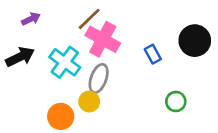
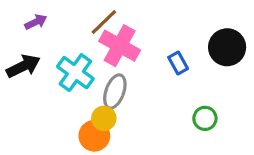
orange circle: (61, 116) -> (94, 136), moved

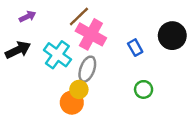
green circle: (205, 118) -> (144, 89), moved

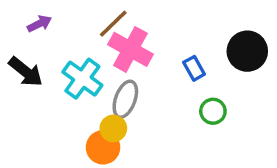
black arrow: (18, 50) -> (26, 72), turned 65
green circle: (144, 89) -> (213, 111), moved

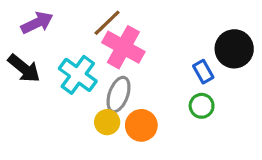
purple arrow: (39, 24) -> (37, 23), size x1.4
blue rectangle: (194, 68) -> (203, 72), moved
orange circle: (103, 147) -> (141, 125), moved

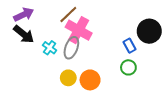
black arrow: (24, 68) -> (24, 34), moved
cyan cross: (78, 75) -> (50, 48), size x0.6
gray ellipse: (119, 94) -> (71, 48), moved

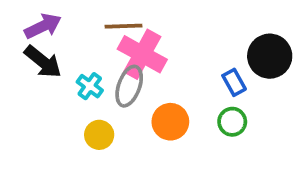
brown line: (68, 15) -> (124, 26), turned 42
yellow circle: (68, 78) -> (99, 135), moved
orange circle: (90, 80) -> (170, 122), moved

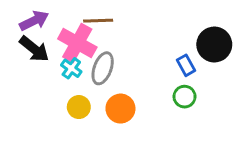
pink cross: (142, 54) -> (77, 43), moved
orange circle: (170, 122) -> (120, 109), moved

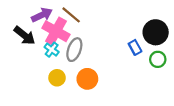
purple arrow: (34, 21) -> (42, 15), moved
brown line: (98, 21) -> (71, 15), turned 42
green circle: (185, 97) -> (158, 59), moved

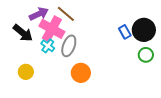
blue rectangle: (135, 47) -> (125, 32), moved
yellow circle: (57, 78) -> (26, 72), moved

